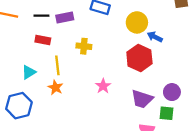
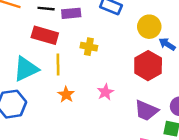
red rectangle: (43, 40) -> (45, 35), size x1.5
cyan triangle: (29, 72) -> (26, 69), size x1.6
orange star: (55, 88) -> (66, 95), moved

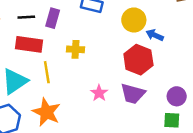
purple rectangle: (71, 13) -> (53, 18), turned -60
orange star: (66, 95) -> (46, 112), moved, size x1.6
purple trapezoid: (146, 110) -> (133, 94), moved

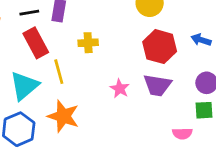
blue arrow: (155, 35) -> (201, 40), moved
red rectangle: (29, 44) -> (36, 43), turned 60

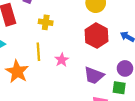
yellow line: (59, 72) -> (38, 52), moved
purple trapezoid: (157, 85) -> (94, 75), moved

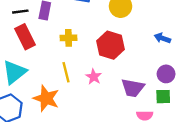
red hexagon: (96, 36) -> (111, 45), moved

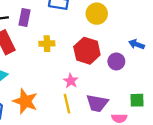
yellow line: (66, 72) -> (67, 104), moved
purple circle: (166, 74) -> (116, 61), moved
purple trapezoid: (133, 88) -> (97, 103), moved

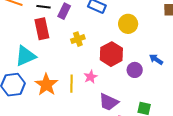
yellow cross: (47, 44) -> (78, 39), turned -32
yellow line: (67, 104) -> (72, 84), moved

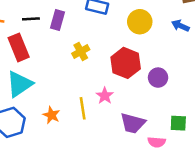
red rectangle: (42, 29) -> (19, 47), moved
blue arrow: (156, 59) -> (180, 26), moved
orange star: (46, 85) -> (51, 115), size x0.6

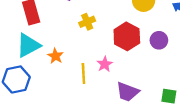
purple circle: (158, 78) -> (159, 40), moved
orange star: (51, 115) -> (55, 56), moved

